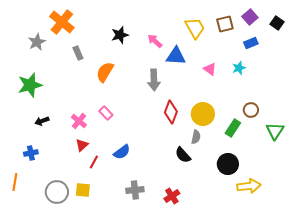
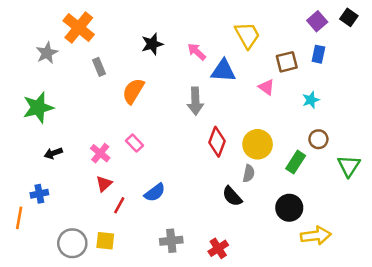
black square: (277, 23) -> (349, 17), moved
brown square: (225, 24) -> (287, 62), moved
blue rectangle: (251, 43) -> (318, 54), turned -56
cyan star: (239, 68) -> (311, 100), moved
orange line: (15, 182) -> (19, 218), moved

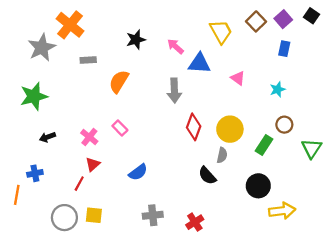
gray star: (47, 53) -> (42, 48), size x1.4
brown square: (287, 62) -> (256, 21), moved, turned -30
gray rectangle: (99, 67) -> (88, 60), turned -70
red line: (119, 205) -> (79, 184), moved

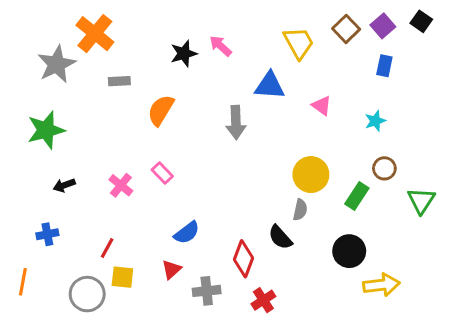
pink arrow: (176, 46) -> (221, 46), moved
red diamond: (194, 127) -> (243, 259), moved
red triangle: (93, 164) -> (171, 270), moved
orange line: (17, 195) -> (23, 282), moved
yellow square: (94, 215) -> (122, 277), moved

